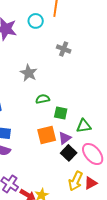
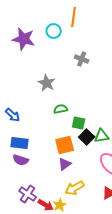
purple triangle: (65, 138) -> (65, 164), moved
black square: (69, 153) -> (87, 137), moved
yellow arrow: (76, 181) -> (75, 188), moved, turned 36

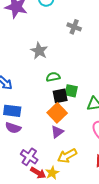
black square: (87, 137) -> (60, 96), moved, turned 35
orange square: (65, 145) -> (57, 113), turned -30
purple cross: (28, 194) -> (29, 157), moved

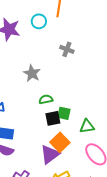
orange square: (57, 113) -> (60, 142), moved
purple triangle: (57, 132) -> (50, 154), size x1.5

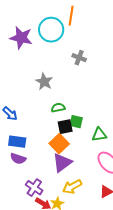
cyan circle: (39, 21) -> (51, 30), size x1.6
orange square: (60, 142) -> (59, 144), moved

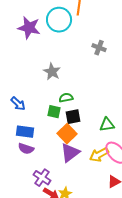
gray cross: (79, 58) -> (99, 48), moved
green square: (76, 122) -> (54, 112), moved
yellow arrow: (72, 187) -> (99, 155), moved

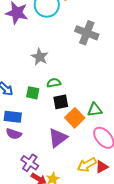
gray cross: (99, 48) -> (87, 33), size x1.6
green square: (54, 112) -> (33, 93), moved
orange square: (67, 134) -> (75, 118), moved
yellow arrow: (99, 155) -> (87, 165), moved

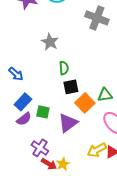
green semicircle: (54, 83) -> (64, 68), turned 96
green square: (33, 93) -> (43, 112), moved
blue rectangle: (13, 117) -> (23, 102), turned -54
purple semicircle: (14, 134) -> (24, 119), turned -56

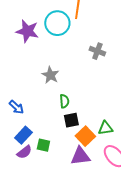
gray cross: (97, 18) -> (97, 51), size x0.7
purple triangle: (68, 123) -> (80, 156), moved, turned 30

